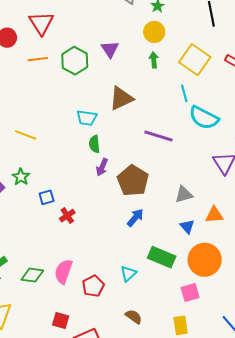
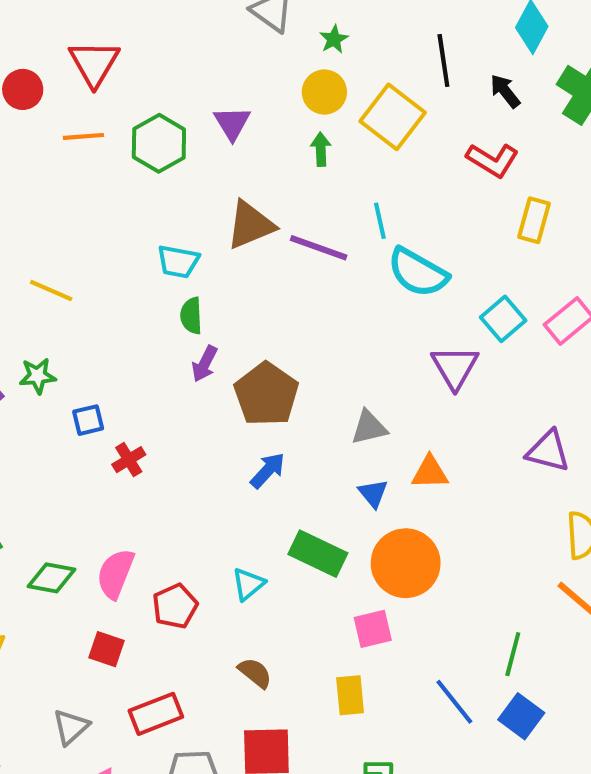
yellow square: (195, 60) -> (393, 117), moved
purple line: (159, 136) -> (319, 248), moved
green star: (21, 177) -> (38, 376), turned 30
red square: (61, 321) -> (107, 649), moved

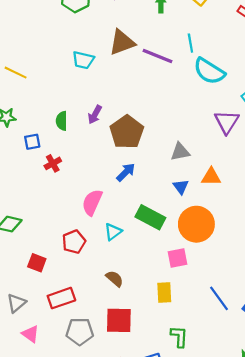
green semicircle: (191, 316) -> (62, 121), moved
pink semicircle: (115, 574) -> (92, 202), moved

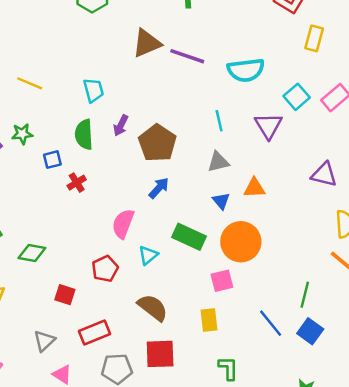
cyan line: (190, 43) -> (219, 121), moved
cyan trapezoid: (83, 60) -> (93, 90), moved, turned -115
cyan semicircle: (209, 71) -> (246, 70), turned -36
green semicircle: (62, 121) -> (84, 134), size x1.4
brown semicircle: (115, 279) -> (153, 308), size x1.5

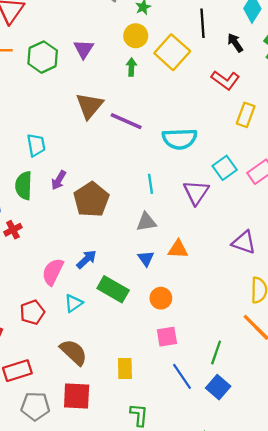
brown triangle: (147, 43) -> (89, 106), turned -32
blue arrow: (159, 188) -> (86, 259), moved
orange circle: (241, 242) -> (161, 298), size x0.6
pink square: (222, 281) -> (167, 337), moved

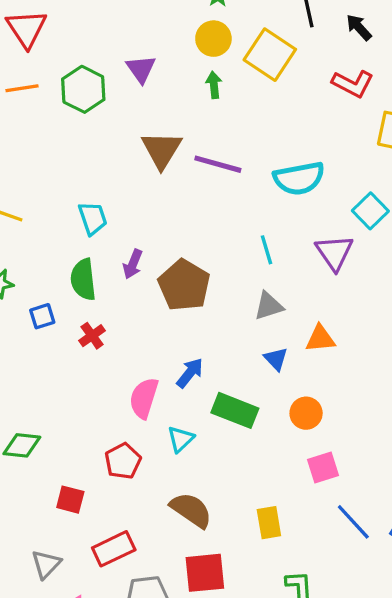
red cross: (13, 230) -> (92, 336), moved

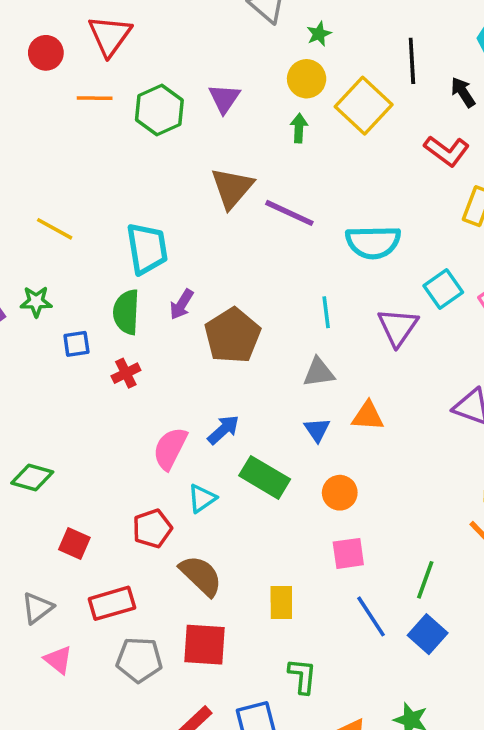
cyan trapezoid: (93, 218) -> (147, 249), size x1.4
red pentagon: (123, 461) -> (152, 529), moved

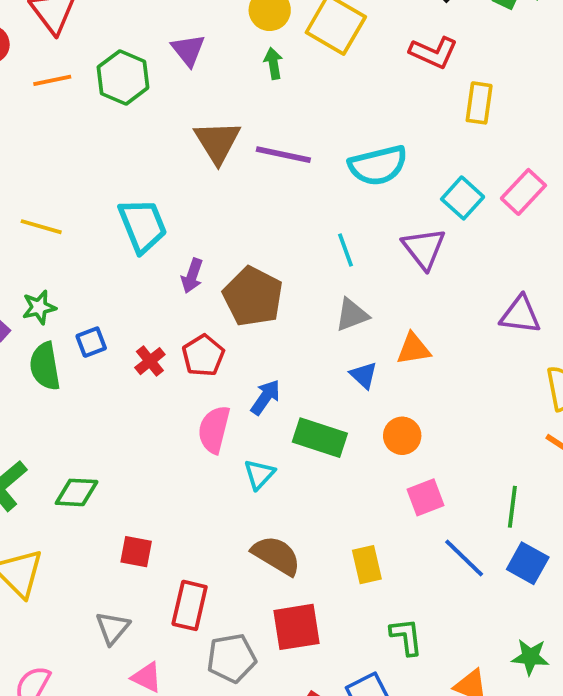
green semicircle: (126, 312) -> (45, 366), moved
red pentagon: (152, 529) -> (203, 355), moved
red rectangle: (112, 603) -> (190, 605), turned -48

